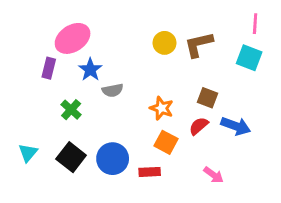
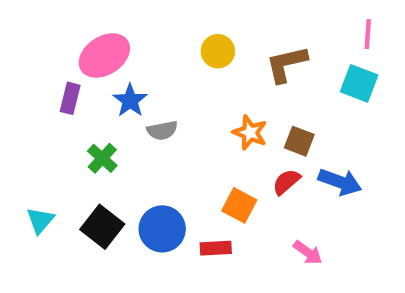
yellow circle: (165, 43) -> (218, 51), moved
orange star: (162, 108) -> (250, 133), moved

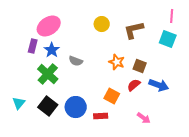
blue star: (130, 100) -> (52, 50), moved
gray semicircle: (162, 130) -> (76, 61), turned 32
green cross: (102, 158) -> (48, 74), size x1.5

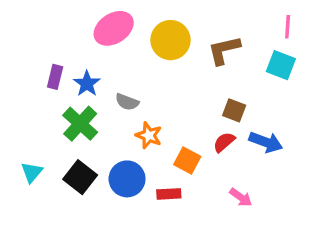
yellow circle: (102, 24) -> (171, 40), size x1.5
pink ellipse: (49, 26) -> (114, 28), moved
orange star: (117, 62) -> (149, 135), moved

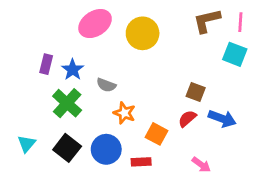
brown L-shape: (224, 50) -> (207, 21), moved

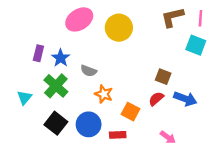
cyan triangle: (27, 144) -> (24, 98), moved

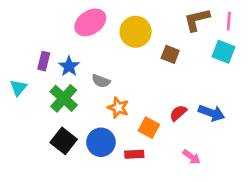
brown square: (163, 77) -> (170, 54), moved
cyan triangle: (24, 98) -> (18, 88), moved

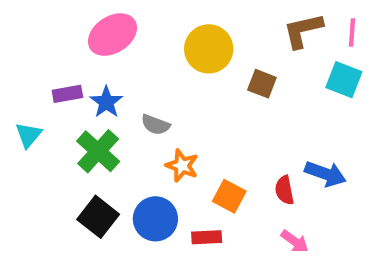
pink ellipse: (90, 22) -> (112, 35), moved
purple rectangle: (44, 61) -> (67, 94), turned 66
red semicircle: (178, 113) -> (284, 190), moved, turned -60

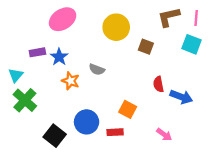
gray semicircle: (155, 125) -> (97, 69), moved
green cross: (98, 151) -> (25, 100), moved
orange star: (182, 166) -> (71, 81), moved
red semicircle: (284, 190) -> (158, 84), moved
black square: (98, 217) -> (55, 136), moved

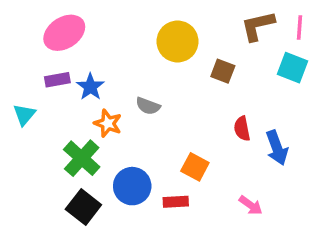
pink ellipse: (63, 19) -> (64, 33), moved
blue arrow: (181, 97) -> (277, 148), turned 50
green cross: (25, 100) -> (82, 158), moved

